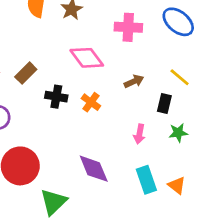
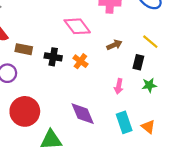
brown rectangle: (26, 73) -> (24, 49), moved, turned 56
green triangle: (54, 202) -> (51, 140), turned 40

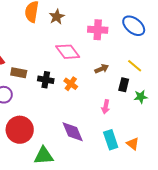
green star: (149, 85) -> (141, 97), moved

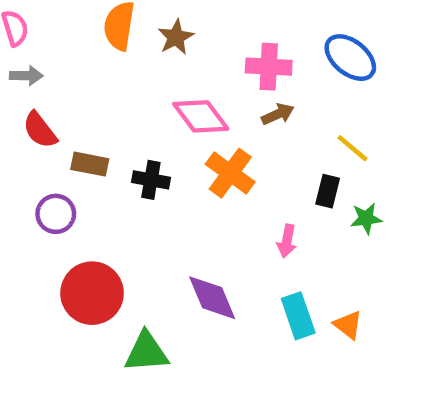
brown arrow: (102, 69) -> (278, 114), moved
orange cross: (71, 84) -> (230, 173), moved, size x1.5

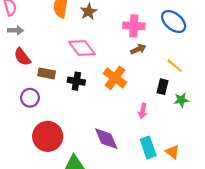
pink diamond: (201, 116) -> (82, 48), moved

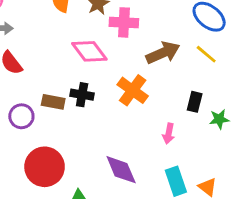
pink cross: (134, 26) -> (124, 22), moved
brown arrow: (138, 49) -> (163, 53), size x1.6
yellow line: (175, 66) -> (206, 54), moved
brown rectangle: (47, 73) -> (53, 102), moved

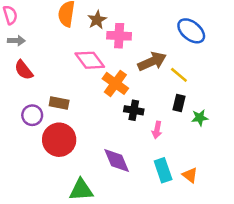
yellow line: (206, 54) -> (179, 75), moved
orange cross: (133, 90) -> (115, 83), moved
black cross: (82, 95) -> (134, 110), moved
red circle: (45, 167) -> (59, 140), moved

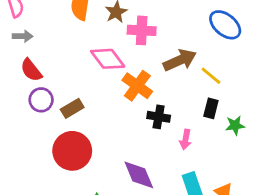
brown rectangle: (59, 103) -> (72, 108), turned -42
purple circle: (32, 115) -> (41, 100), moved

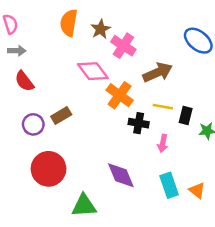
pink cross: (142, 30) -> (123, 46), turned 30
yellow line: (211, 76) -> (163, 107), moved, turned -30
purple circle: (41, 100) -> (33, 124), moved
red circle: (72, 151) -> (49, 169), moved

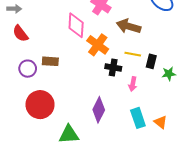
pink diamond: (93, 71) -> (76, 25), turned 40
brown arrow: (158, 72) -> (129, 26), turned -140
brown rectangle: (61, 116) -> (50, 61), turned 35
purple diamond: (121, 175) -> (99, 110), turned 50

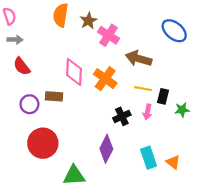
pink diamond: (76, 25) -> (74, 72), moved
black cross: (113, 68) -> (122, 116), moved, turned -35
pink arrow: (133, 84) -> (147, 112), moved

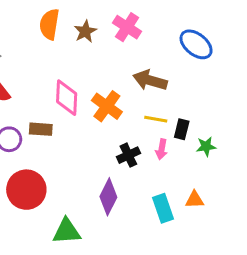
pink cross: (109, 35) -> (127, 27), moved
orange triangle: (173, 162) -> (195, 200), moved, turned -40

